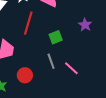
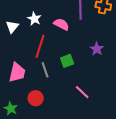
gray line: (51, 61) -> (45, 70), moved

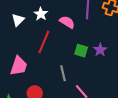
green square: (67, 61) -> (81, 51), moved, turned 32
gray line: (45, 70) -> (63, 73), moved

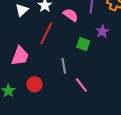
purple star: (100, 50) -> (102, 31), moved

